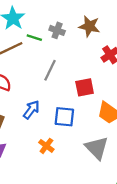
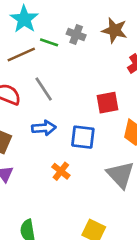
gray line: (50, 70) -> (44, 89), moved, turned -60
blue arrow: (31, 110) -> (44, 128), turned 48

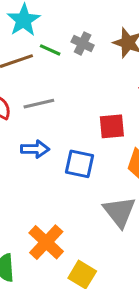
gray line: (44, 89) -> (39, 104), turned -75
orange cross: (61, 171) -> (46, 242), moved, size x1.6

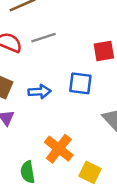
blue arrow: (35, 149) -> (40, 92), moved

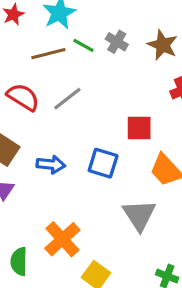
gray line: (44, 38) -> (67, 99), turned -30

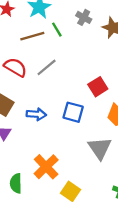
gray cross: (117, 42) -> (84, 17), moved
green line: (83, 45) -> (57, 30), turned 32
red square: (139, 128) -> (98, 87), turned -30

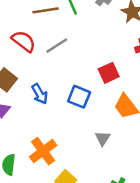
blue arrow: (36, 114) -> (40, 94), turned 48
gray triangle: (100, 148) -> (103, 138), size x0.6

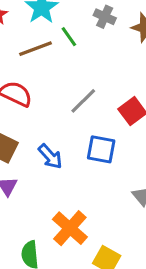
gray line: (57, 46) -> (83, 101), moved

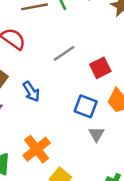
blue square: (101, 149) -> (86, 106), moved

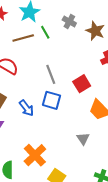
gray line: (64, 53) -> (51, 74), turned -72
blue square: (86, 106) -> (52, 100), moved

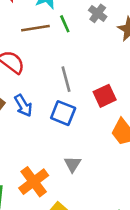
blue arrow: (26, 108) -> (23, 106), moved
gray triangle: (83, 139) -> (73, 164), moved

